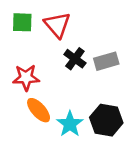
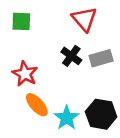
red triangle: (57, 25) -> (84, 19), moved
red star: (26, 78) -> (25, 74), turned 30

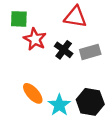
red triangle: (84, 19) -> (75, 17), turned -40
red star: (25, 74) -> (35, 39), moved

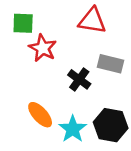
black cross: (64, 50) -> (79, 79), moved
gray rectangle: (90, 52) -> (111, 64), turned 30

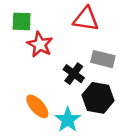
black hexagon: (111, 125) -> (98, 98), moved

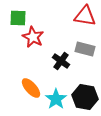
red triangle: (86, 19) -> (85, 16), moved
black hexagon: (98, 98) -> (85, 97), moved

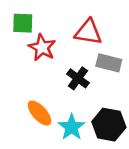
red triangle: (85, 16) -> (88, 32), moved

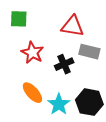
red star: (42, 48) -> (32, 53), moved
black cross: (78, 78) -> (64, 64), turned 30

